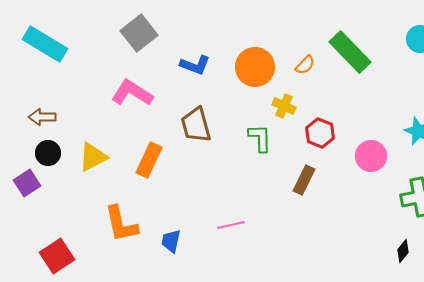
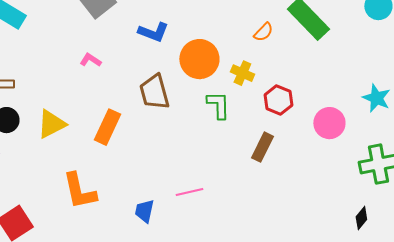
orange circle: (255, 67) -> (199, 59), moved
pink L-shape: (132, 93) -> (90, 60), size x0.5
blue trapezoid: (171, 241) -> (144, 211), moved

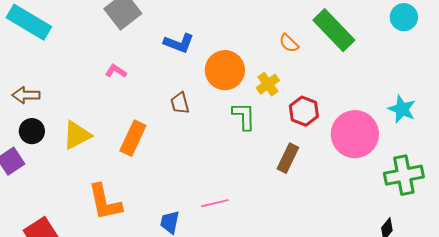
orange semicircle: (263, 32) -> (289, 43), turned 90
yellow cross: (242, 73) -> (268, 84), turned 30
brown trapezoid: (154, 92) -> (180, 103), size x0.6
pink circle: (329, 123) -> (355, 134), size x1.5

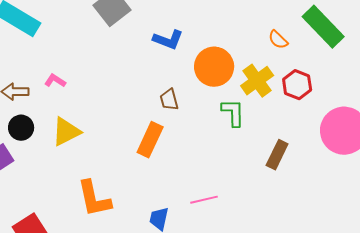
pink L-shape: (116, 71) -> (55, 81), moved
yellow cross: (268, 84) -> (257, 81), size x1.4
red hexagon: (304, 111) -> (297, 85), moved
orange rectangle: (133, 138) -> (150, 140), moved

